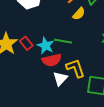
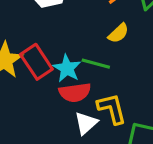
yellow semicircle: (79, 14) -> (118, 33), moved
red rectangle: (26, 43) -> (36, 62), size x1.5

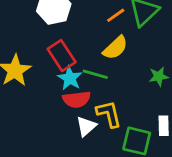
yellow semicircle: (118, 33) -> (115, 48), size x1.4
red rectangle: (36, 62) -> (62, 56), moved

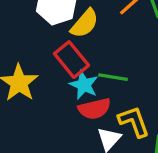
yellow semicircle: (115, 48) -> (85, 23), moved

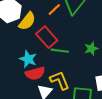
red rectangle: (71, 60) -> (47, 37), moved
green line: (113, 77) -> (60, 51), moved

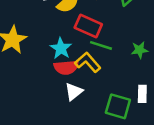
red rectangle: (47, 37) -> (88, 26), turned -35
yellow L-shape: (60, 80) -> (88, 62), moved, turned -30

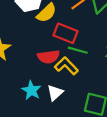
cyan star: (61, 48) -> (31, 90), moved
red semicircle: (66, 67) -> (48, 57), moved

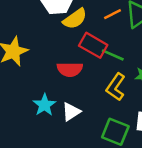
green line: (78, 50) -> (113, 55), moved
yellow L-shape: (66, 66) -> (116, 87), moved, turned -110

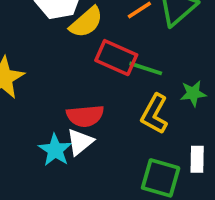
red semicircle: (70, 69) -> (85, 116), moved
white triangle: (71, 112) -> (80, 142), moved

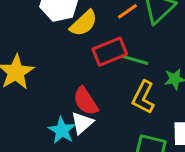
red rectangle: (116, 58) -> (110, 52), turned -44
red semicircle: (85, 116) -> (86, 101), turned 64

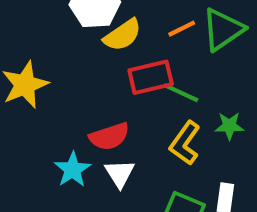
red semicircle: (86, 101) -> (109, 136), turned -84
white triangle: (82, 123) -> (120, 173), moved, turned -30

